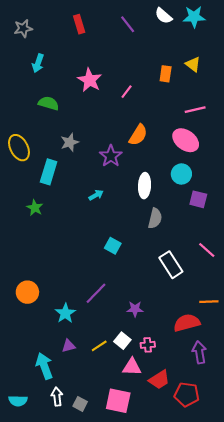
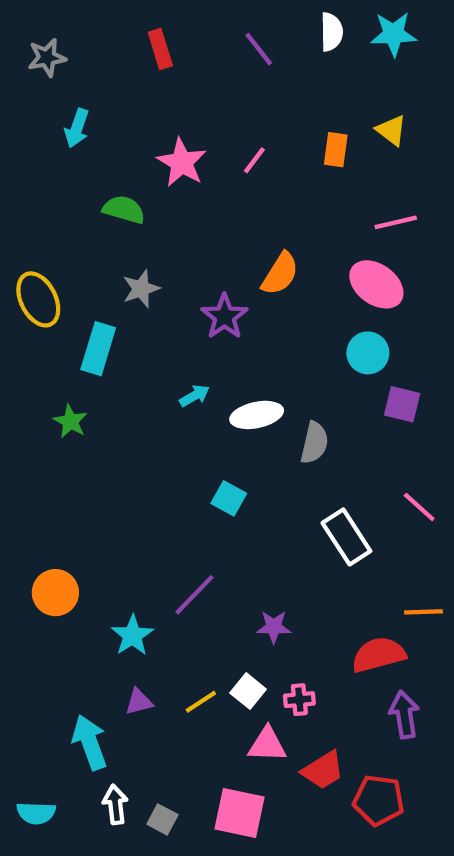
white semicircle: (163, 16) -> (331, 32), turned -132
pink line: (127, 92) -> (254, 160), moved
green semicircle: (49, 103) -> (124, 210), moved
white ellipse: (145, 186) -> (257, 415), moved, turned 75

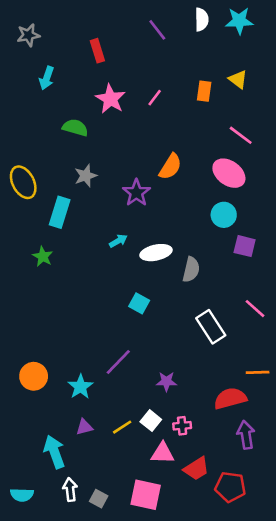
red rectangle: (160, 49) -> (97, 51), moved
pink line: (396, 222) -> (241, 135), turned 50
orange circle: (55, 593) -> (34, 376), moved

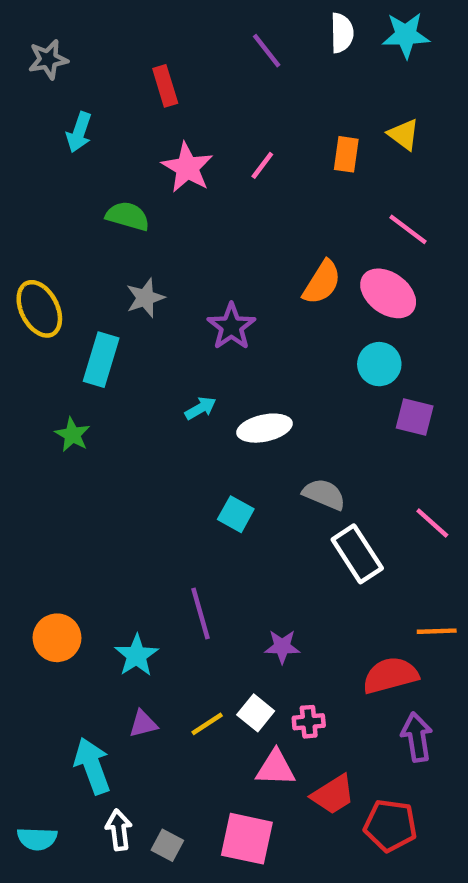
orange semicircle: (170, 167) -> (322, 282), moved
gray semicircle: (191, 269) -> (324, 494), moved, turned -80
purple line: (118, 362) -> (200, 613), turned -60

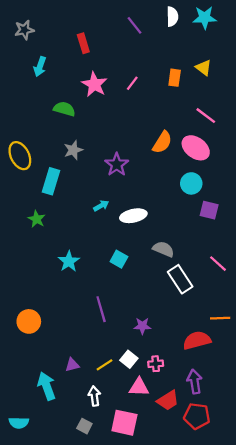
cyan star: (136, 655) -> (69, 261), moved
purple arrow: (417, 737) -> (195, 382), moved
white arrow: (119, 830) -> (94, 396), moved

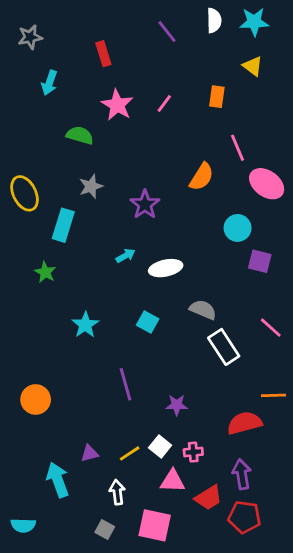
yellow triangle: (203, 68) -> (253, 66), moved
pink line: (206, 116) -> (238, 148), moved, turned 30
pink ellipse: (196, 148) -> (267, 184), moved

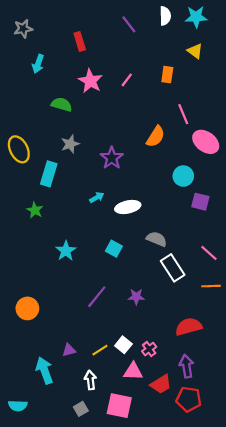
purple line: (126, 384) -> (97, 297), turned 55
orange line: (274, 395) -> (211, 286), moved
purple star: (177, 405) -> (136, 297), moved
pink cross: (193, 452) -> (149, 349), turned -32
gray square: (105, 530) -> (81, 409), turned 32

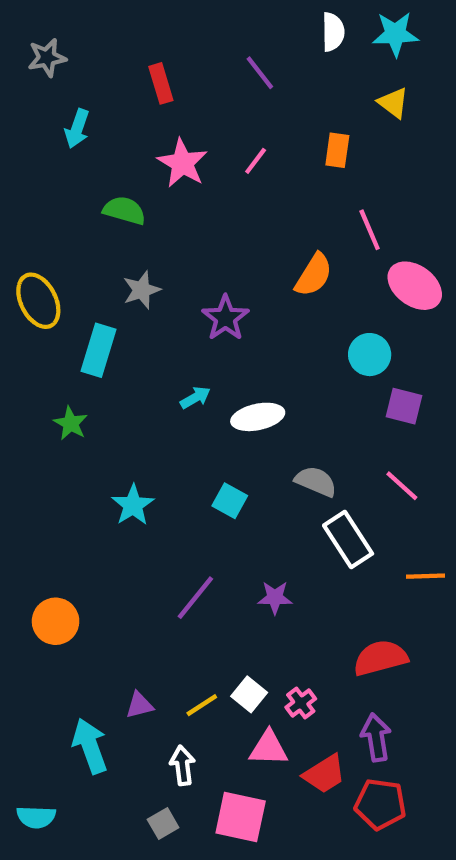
purple line: (129, 24) -> (260, 73), moved
pink line: (209, 253) -> (402, 486), moved

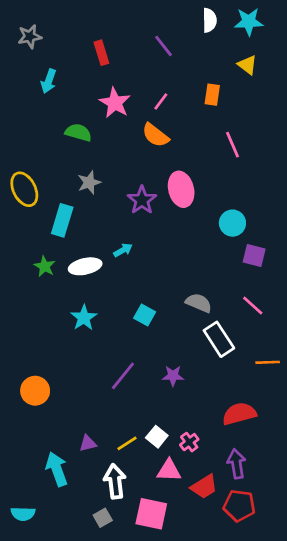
orange semicircle: (314, 275) -> (155, 135), moved, turned 96
pink ellipse: (415, 286) -> (181, 189), moved, turned 40
white ellipse: (258, 417) -> (85, 266), moved
white arrow: (182, 765) -> (115, 481), size x1.4

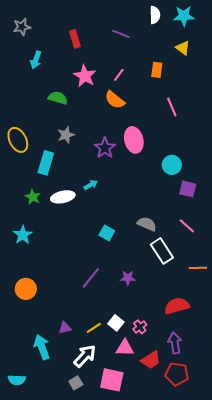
purple line: (164, 46) -> (121, 34), turned -30
cyan star: (84, 318) -> (23, 235), moved
white arrow: (115, 481) -> (85, 356), turned 50

